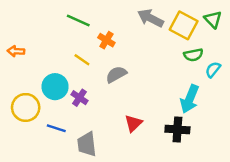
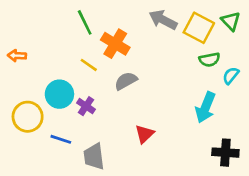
green line: (78, 21) -> (85, 22), turned 40
orange cross: (106, 40) -> (115, 44), size x1.5
black cross: (177, 130) -> (225, 153), moved

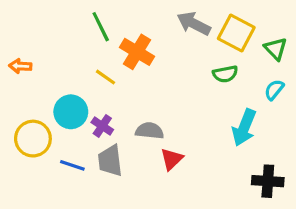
green triangle: (231, 21) -> (276, 49), moved
green semicircle: (209, 60) -> (225, 74), moved
gray semicircle: (126, 81) -> (150, 131), moved, turned 35
gray trapezoid: (94, 157) -> (110, 161), moved

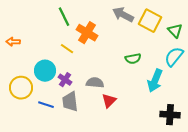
green semicircle: (225, 74) -> (133, 59), moved
cyan semicircle: (274, 90) -> (174, 57), size x1.5

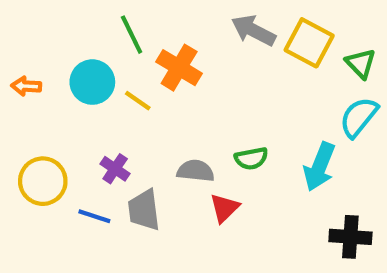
green semicircle: (133, 59) -> (251, 158), moved
cyan circle: (45, 71) -> (92, 82), moved
purple cross: (65, 80) -> (115, 169), moved

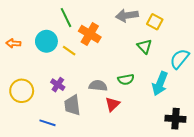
gray arrow: (253, 30) -> (127, 15), turned -35
yellow square: (309, 43) -> (155, 22), size x0.7
green triangle: (361, 63) -> (144, 46), moved
blue line: (94, 216) -> (47, 123), moved

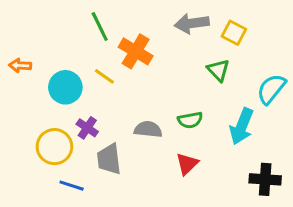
cyan circle: (46, 41) -> (65, 87), moved
yellow circle: (22, 91) -> (54, 147), moved
red triangle: (112, 104) -> (187, 164), moved

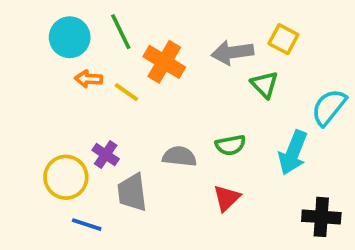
gray arrow: (192, 23) -> (232, 52), moved
orange arrow: (20, 65) -> (89, 79), moved
cyan circle: (65, 87) -> (70, 37), moved

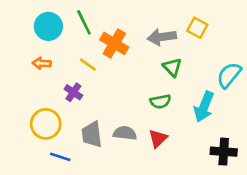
orange arrow: (89, 79) -> (42, 63), moved
green triangle: (265, 85) -> (172, 67), moved
purple cross: (106, 155) -> (73, 92), moved
gray semicircle: (179, 156) -> (125, 133), moved

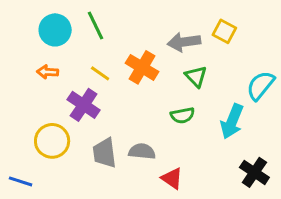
orange cross: (114, 43) -> (142, 67), moved
purple cross: (73, 92) -> (84, 105), size x1.5
red triangle: (158, 138) -> (172, 178), moved, turned -42
black cross: (224, 152) -> (254, 172), turned 30
blue line: (60, 157) -> (21, 181), moved

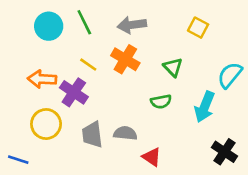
gray arrow: (184, 42) -> (132, 25), moved
orange arrow: (48, 72) -> (42, 79), moved, size x1.5

